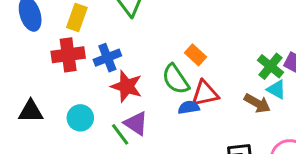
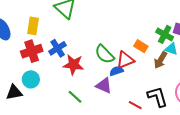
orange rectangle: (196, 55) -> (141, 46), moved
brown arrow: (257, 103) -> (160, 60), turned 102
cyan circle: (80, 118) -> (31, 79), moved
purple triangle: (136, 123) -> (104, 85), moved

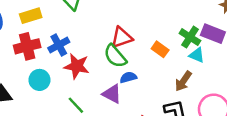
yellow rectangle: (33, 26) -> (31, 16), turned 60
red triangle: (125, 60) -> (122, 37), moved
brown arrow: (160, 60) -> (183, 81), moved
cyan circle: (31, 79) -> (39, 80), moved

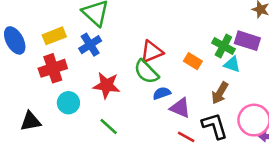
blue cross: (59, 45) -> (90, 45), moved
purple triangle: (112, 94) -> (180, 108), moved

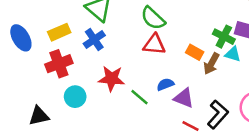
red triangle: (152, 52) -> (154, 44), turned 30
green semicircle: (146, 72) -> (153, 18), moved
brown arrow: (220, 93) -> (211, 64), moved
black L-shape: (215, 126) -> (218, 114), turned 60
green line: (109, 127) -> (140, 97), moved

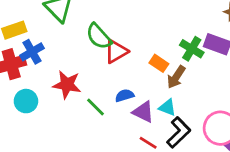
green semicircle: (153, 18) -> (99, 36), moved
blue cross: (94, 40) -> (32, 52), moved
red triangle: (154, 44) -> (116, 51), turned -40
cyan triangle: (233, 54) -> (167, 107), moved

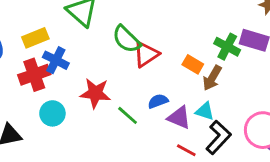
blue cross: (32, 52) -> (56, 60), turned -30

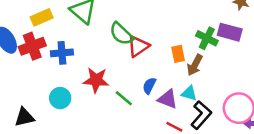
yellow rectangle: (35, 38) -> (42, 17), moved
blue cross: (56, 60) -> (62, 53), turned -30
orange rectangle: (193, 64) -> (178, 54), turned 49
red cross: (34, 75) -> (32, 46), moved
blue semicircle: (158, 101) -> (149, 86), turned -42

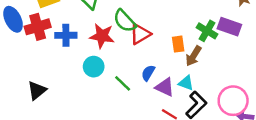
red star: (96, 80) -> (102, 36), moved
cyan circle: (60, 98) -> (94, 67), moved
black triangle: (24, 117) -> (37, 90), moved, turned -30

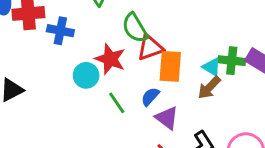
green cross: (207, 31) -> (232, 61), turned -36
red star: (102, 36) -> (110, 59), moved
orange rectangle: (178, 44) -> (170, 66), moved, size x1.5
cyan triangle: (186, 83) -> (212, 67), moved

